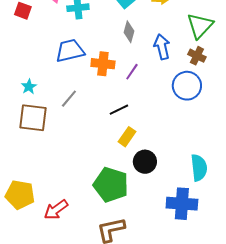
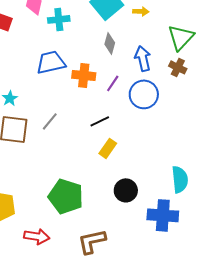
blue circle: (187, 86) -> (144, 94), moved
gray line: (69, 99) -> (50, 121), moved
black circle: (145, 162) -> (126, 190), moved
green pentagon: (111, 185) -> (66, 196), moved
red arrow: (56, 210) -> (37, 236), moved, turned -135

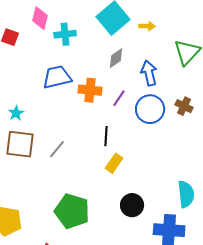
gray diamond: (110, 43) -> (116, 58), turned 40
brown cross: (178, 67) -> (184, 106), moved
gray line: (50, 121) -> (57, 149), moved
black line: (100, 121) -> (106, 136), turned -60

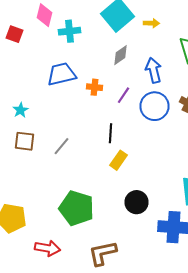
orange cross: (90, 90) -> (94, 87), size x0.7
brown square: (20, 144) -> (24, 141), size x0.7

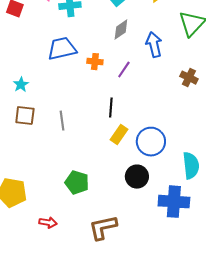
blue circle: (154, 106) -> (151, 142), moved
gray line: (62, 146) -> (62, 121), turned -48
green pentagon: (76, 208) -> (77, 183), size x0.7
red arrow: (48, 248) -> (48, 223), size x0.7

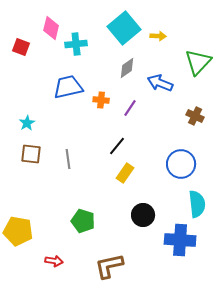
blue arrow: (154, 45) -> (160, 83), turned -55
black line: (111, 108) -> (117, 146), turned 36
blue circle: (151, 142) -> (181, 164), moved

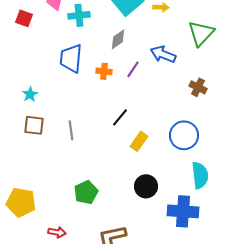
gray diamond: (127, 68) -> (118, 39), moved
blue trapezoid: (68, 87) -> (71, 58), turned -72
purple line: (130, 108) -> (133, 69), moved
yellow rectangle: (125, 173) -> (139, 141), moved
green pentagon: (83, 221) -> (86, 192), turned 30

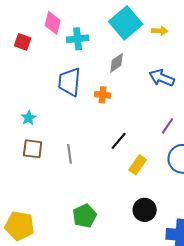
purple line: (133, 69) -> (168, 126), moved

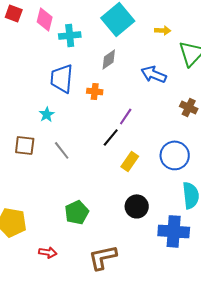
yellow arrow: (160, 31) -> (163, 30), moved
red square: (23, 42) -> (14, 13), moved
cyan star: (29, 118) -> (47, 114), moved
purple line: (168, 126) -> (126, 116), moved
gray line: (70, 154) -> (62, 150), turned -30

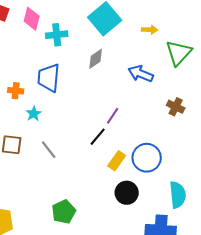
orange cross: (95, 91) -> (16, 91), moved
blue circle: (175, 155) -> (147, 158), moved
black circle: (137, 206) -> (127, 193), moved

